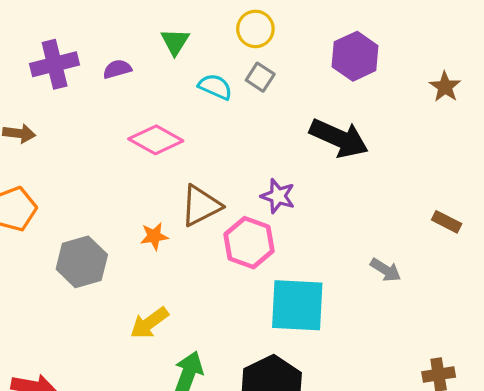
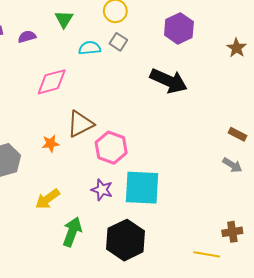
cyan semicircle: (215, 87) -> (90, 48), turned -30
pink diamond: (156, 140) -> (52, 82), turned -44
purple star: (278, 196) -> (102, 190), moved
gray arrow: (386, 270) -> (232, 165), moved

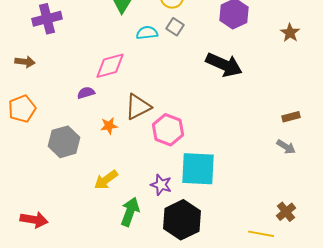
purple semicircle: (27, 37) -> (86, 93), moved
brown rectangle: (238, 134) -> (291, 117), turned -42
purple star: (102, 190) -> (161, 185), moved
brown cross: (232, 232) -> (286, 212), turned -30

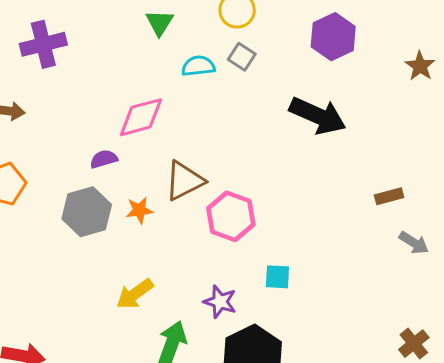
brown rectangle: (291, 117) -> (389, 196), moved
gray hexagon: (64, 142) -> (87, 212), moved
cyan square: (198, 169) -> (277, 277), size x0.5

